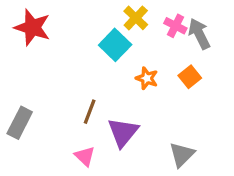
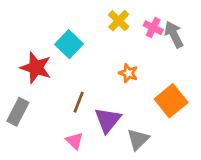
red star: (32, 27) -> (36, 68), moved
cyan square: (115, 45) -> (69, 44), moved
orange square: (190, 77) -> (171, 101), moved, size x1.6
gray triangle: (182, 155) -> (138, 139), moved

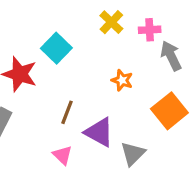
pink cross: (153, 28) -> (150, 30), turned -30
gray arrow: (174, 35) -> (171, 56), moved
purple triangle: (108, 120) -> (99, 132), turned -40

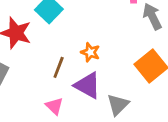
orange star: (122, 80) -> (90, 52), moved

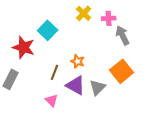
gray triangle: (118, 105) -> (98, 87), moved

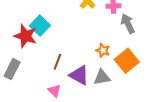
cyan square: (48, 30) -> (40, 26), moved
orange star: (78, 61) -> (103, 50), moved
gray triangle: (98, 87) -> (102, 77), turned 36

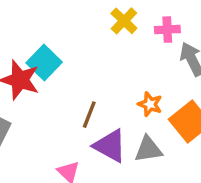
brown line: (57, 62) -> (89, 115), moved

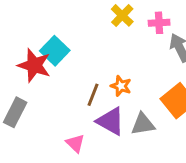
orange star: (150, 104) -> (121, 86), moved

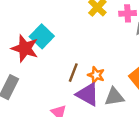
orange star: (121, 86) -> (96, 75), moved

